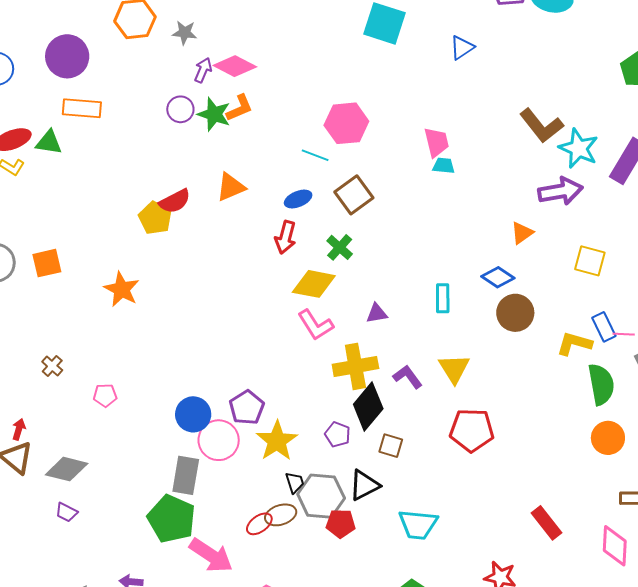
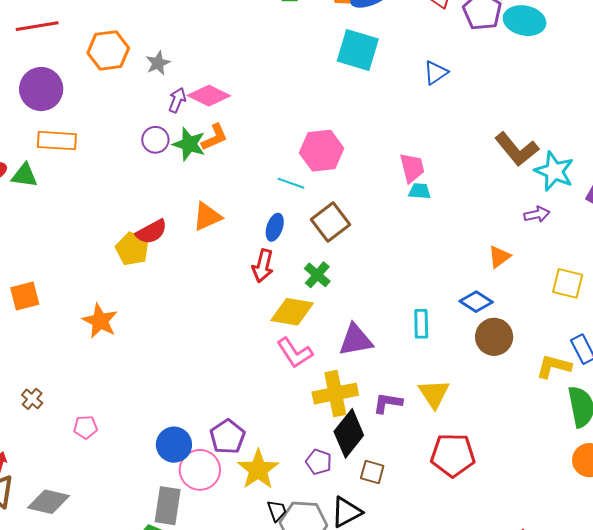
gray star: (185, 33) -> (158, 63), turned -30
purple arrow: (560, 191) -> (537, 214), size x0.6
blue ellipse: (298, 199) -> (275, 227), turned -48
purple triangle: (377, 313) -> (356, 340), size x1.6
purple L-shape: (408, 377) -> (388, 403), turned -44

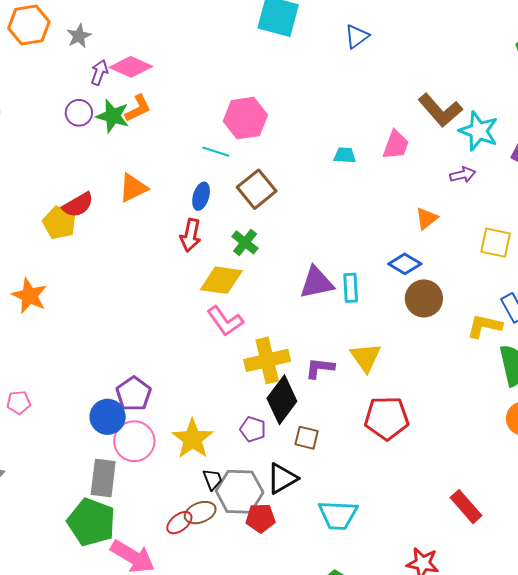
pink trapezoid: (412, 168) -> (396, 145), moved, turned 36
purple triangle: (356, 340) -> (317, 283), moved
purple pentagon: (227, 437) -> (134, 394), moved

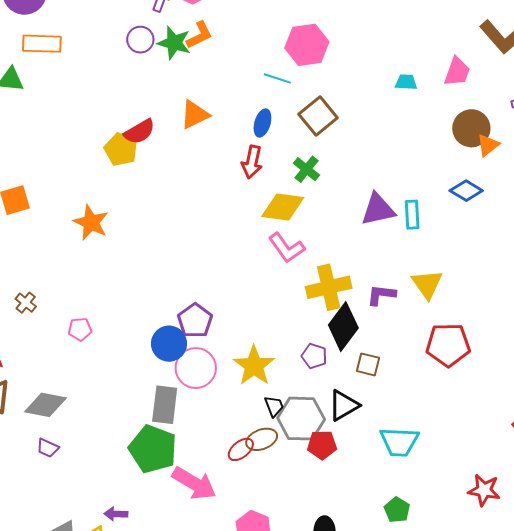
brown circle: (424, 298) -> (471, 128), moved

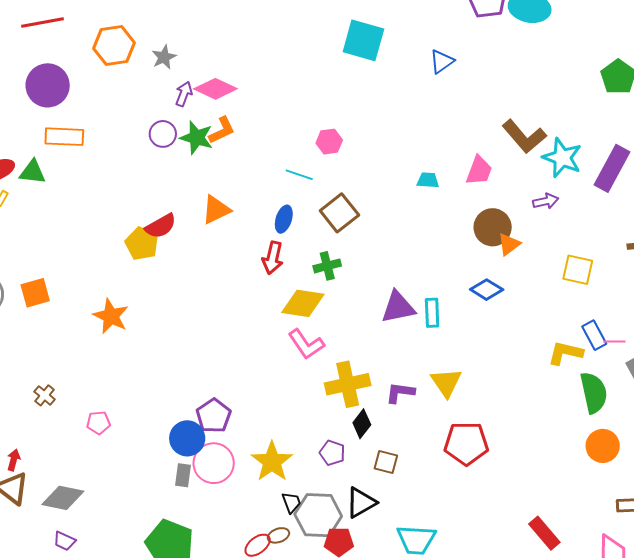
pink hexagon: (307, 45) -> (329, 142), size x0.6
green cross: (307, 169) -> (327, 266), turned 36
black diamond: (343, 327) -> (362, 424), size x0.6
gray rectangle: (165, 405) -> (183, 475), moved, size x0.6
brown ellipse: (262, 439) -> (278, 535), size x0.7

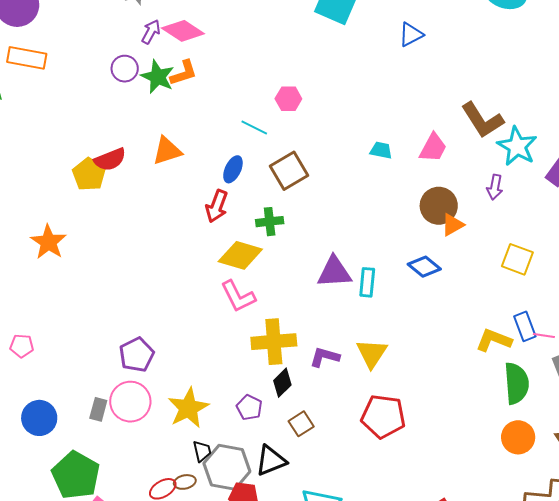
purple arrow: (546, 201) -> (495, 187), turned 105
blue circle: (187, 438) -> (39, 418), moved
brown square: (386, 462) -> (301, 424), turned 35

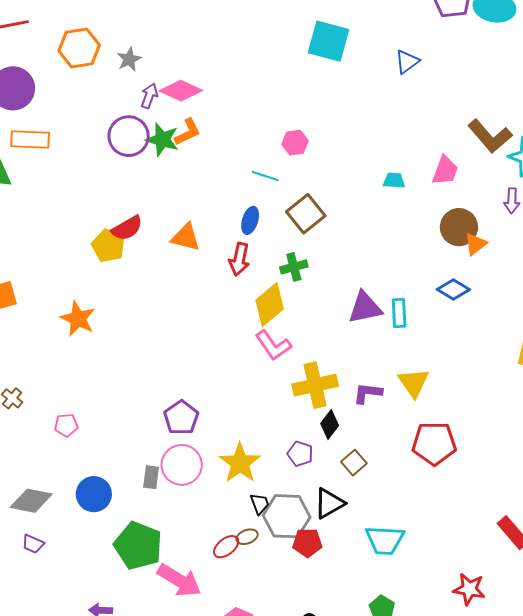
purple circle: (125, 69) -> (129, 136), size x1.5
orange triangle: (167, 151) -> (186, 237), moved, turned 40
yellow diamond: (240, 255) -> (270, 305), turned -48

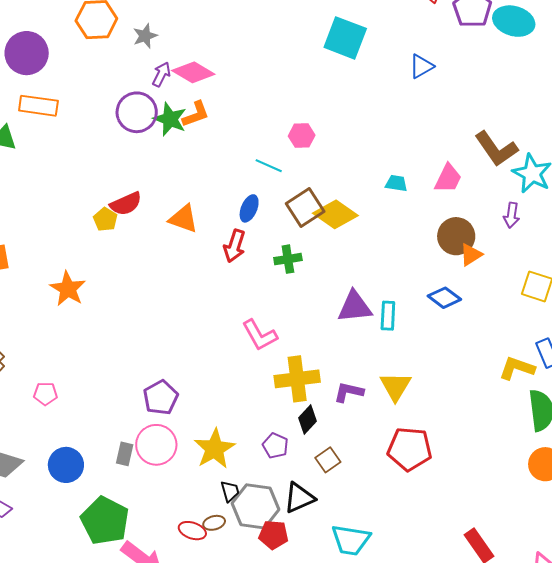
yellow pentagon: (108, 246) -> (105, 219), size x0.7
yellow diamond: (270, 305) -> (335, 214), moved, turned 69
red ellipse: (226, 547) -> (192, 531), turned 52

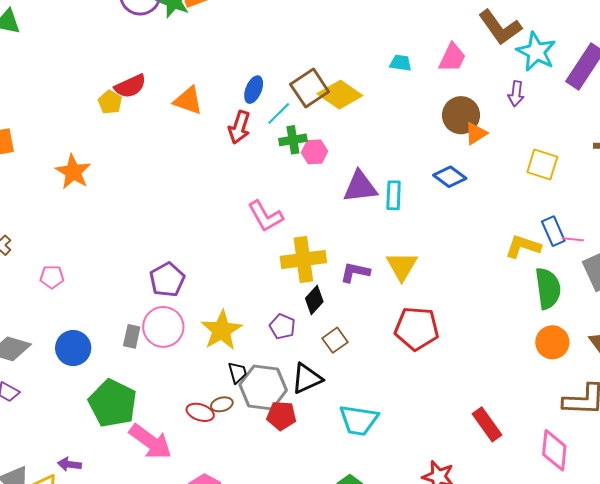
pink hexagon: (302, 136) -> (315, 152), moved
cyan line: (269, 166) -> (279, 113), moved, turned -68

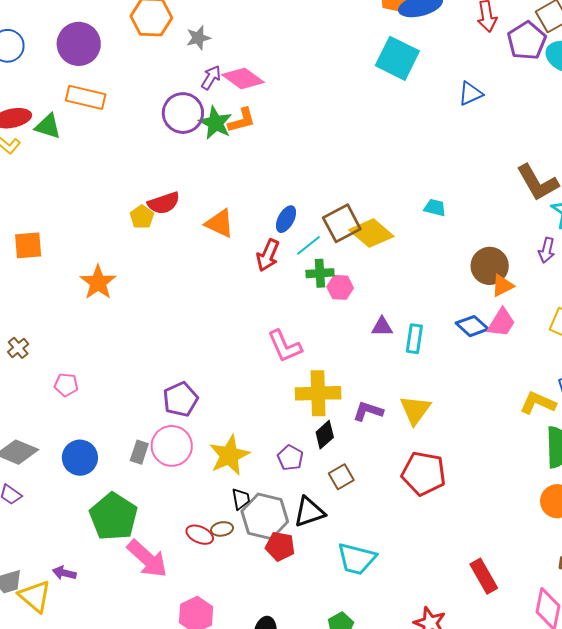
pink trapezoid: (452, 58) -> (501, 323), moved
purple triangle: (360, 187) -> (382, 327), size x0.6

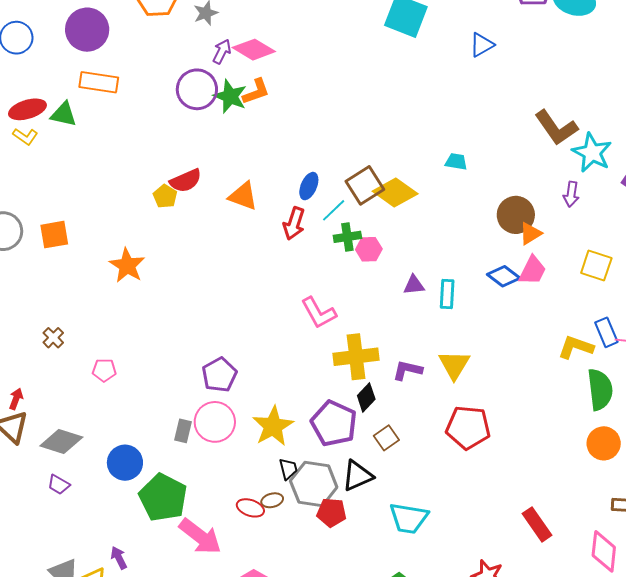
blue circle: (80, 458) -> (125, 463), moved
purple pentagon: (290, 458) -> (334, 423), size x1.8
purple arrow: (64, 573) -> (119, 558), turned 55

